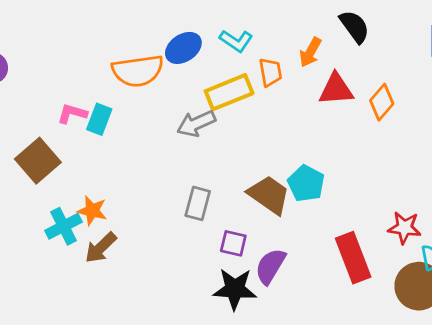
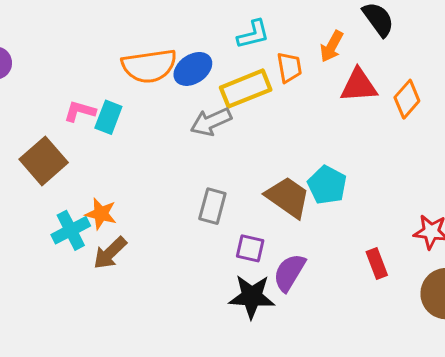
cyan L-shape: (236, 41) -> (253, 34), turned -48
blue ellipse: (183, 48) -> (193, 69), moved
red rectangle: (353, 258) -> (377, 263), size x0.6

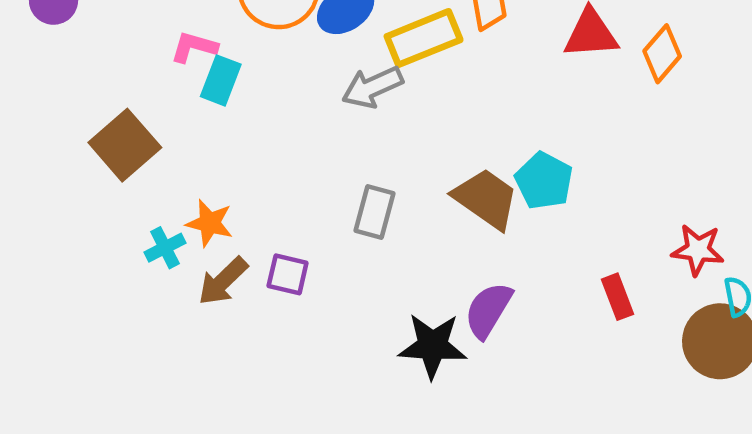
pink L-shape: (80, 111) -> (194, 47), moved
cyan cross: (71, 230) -> (165, 248), size x0.7
purple square: (250, 248) -> (288, 274), moved

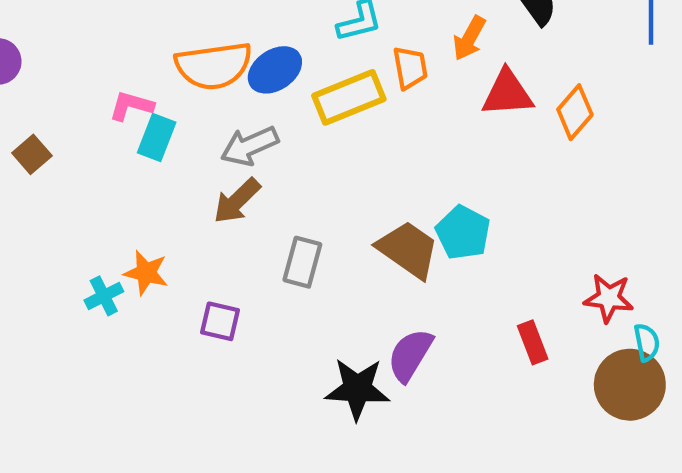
gray arrow: (372, 87) -> (250, 146), moved
brown square: (125, 145) -> (32, 154), moved, size x0.6
brown arrow: (223, 281) -> (237, 201), moved

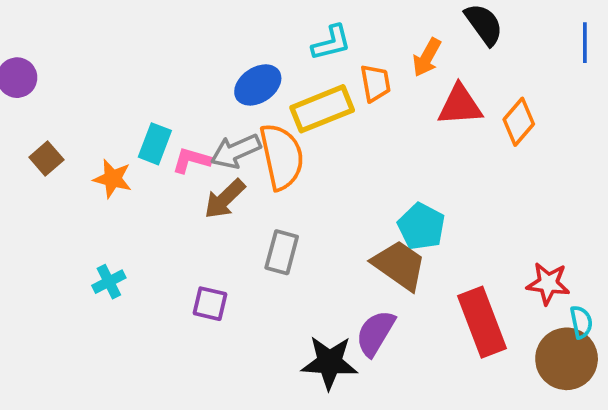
orange semicircle: (214, 66) -> (282, 157), moved, turned -94
pink L-shape: (131, 106) -> (192, 160), moved
brown trapezoid: (408, 249) -> (399, 265), moved
orange star: (146, 273) -> (113, 179), moved
red rectangle: (533, 342) -> (482, 322), size x1.8

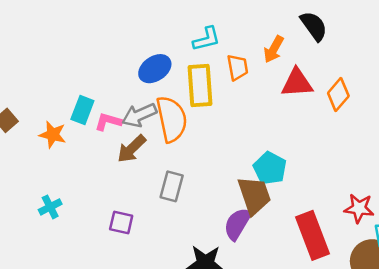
yellow rectangle: (322, 109) -> (200, 85), turned -72
brown trapezoid: (399, 265) -> (254, 195), turned 36
purple semicircle: (375, 333) -> (238, 224), moved

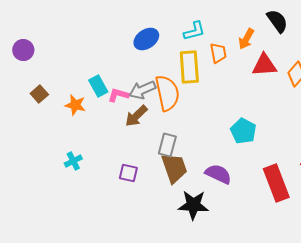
blue ellipse: (155, 69) -> (146, 39), moved
cyan rectangle: (82, 110) -> (98, 86), turned -50
brown trapezoid: (254, 195) -> (174, 168), moved
purple semicircle: (238, 224) -> (218, 174), turned 84

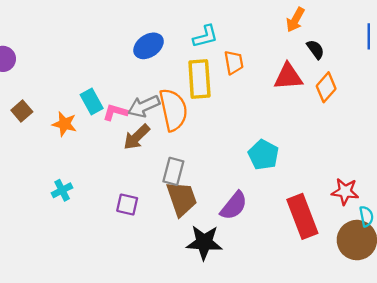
black semicircle: (277, 21) -> (315, 49), moved, size x0.7
orange arrow: (246, 39) -> (295, 20), moved
purple semicircle: (218, 174) -> (234, 206), turned 104

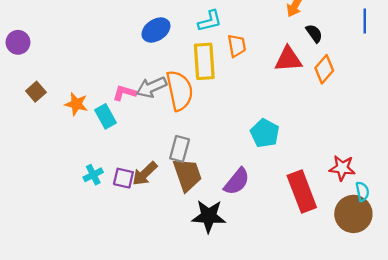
cyan rectangle: (92, 102) -> (106, 116), moved
brown arrow: (137, 137) -> (145, 174), moved
cyan cross: (62, 190) -> (93, 175), moved
purple square: (127, 205) -> (123, 178), moved

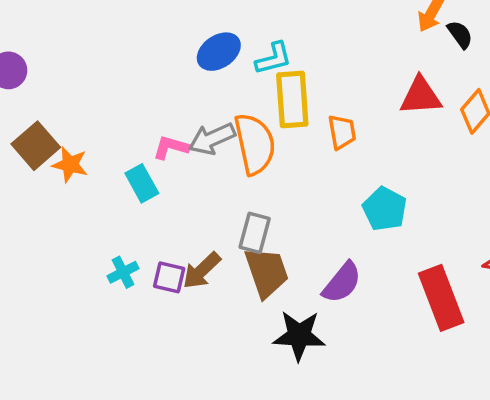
cyan L-shape: (210, 21) -> (274, 58), moved
black semicircle: (314, 33) -> (460, 34), moved
orange trapezoid: (237, 46) -> (342, 132), moved
brown square: (36, 92) -> (36, 146), size x1.5
orange star: (76, 104) -> (70, 164), moved

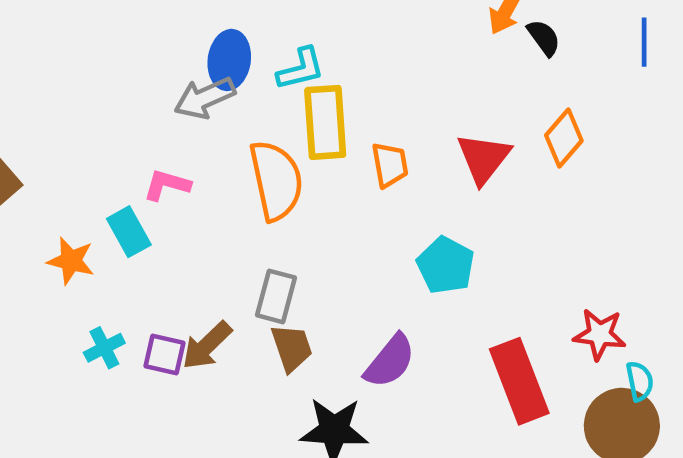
blue ellipse: (219, 52) -> (229, 60), turned -48
red triangle: (421, 96) -> (484, 158), moved, turned -48
gray arrow: (212, 139) -> (205, 98), moved
orange star: (70, 164) -> (71, 261), moved
brown trapezoid: (267, 272) -> (292, 348), size x0.7

